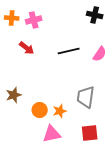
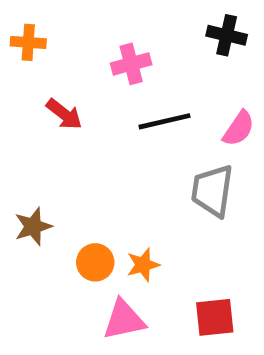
pink cross: (34, 20) -> (131, 64), moved
gray trapezoid: (86, 97) -> (212, 191), moved

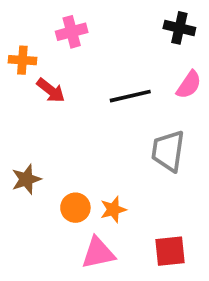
orange cross: (28, 42) -> (22, 60), moved
pink cross: (131, 64) -> (72, 32), moved
pink semicircle: (239, 128) -> (189, 85), moved

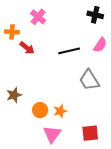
pink cross: (72, 32) -> (38, 17), turned -35
gray trapezoid: (168, 151) -> (89, 80), turned -40
pink triangle: (98, 253) -> (52, 134), turned -42

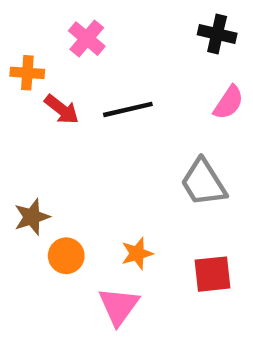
black line: (69, 51) -> (128, 109), moved
orange circle: (40, 110) -> (66, 256), moved
red square: (90, 133) -> (213, 274), moved

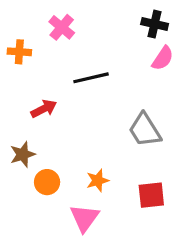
pink semicircle: (229, 103) -> (163, 58), moved
red arrow: (62, 109) -> (44, 109), moved, turned -65

